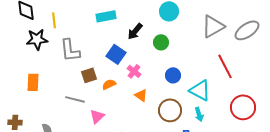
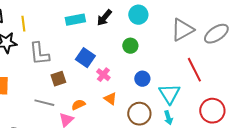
black arrow: (135, 31) -> (104, 18), moved
orange semicircle: (109, 84) -> (78, 105), moved
cyan triangle: (200, 90) -> (169, 94), turned 30

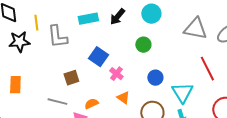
gray triangle: (182, 30) -> (195, 29), turned 40
gray L-shape: (39, 54) -> (57, 37), moved

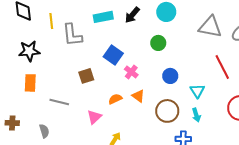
black star: (19, 42) -> (29, 51), moved
cyan triangle: (182, 93) -> (197, 91), size x0.7
gray line: (57, 102) -> (59, 102), moved
orange semicircle: (91, 104) -> (115, 99), moved

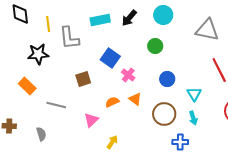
black star: (29, 51) -> (38, 54), moved
orange rectangle: (30, 83) -> (27, 86), turned -48

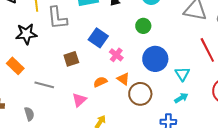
blue circle: (167, 79) -> (155, 59), size x1.6
brown circle: (164, 114) -> (140, 94), moved
cyan arrow: (193, 118) -> (181, 98), turned -104

